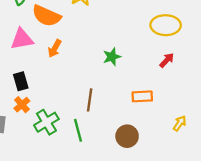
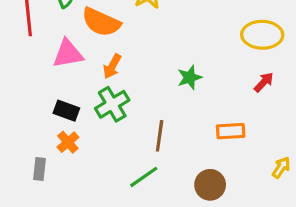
black rectangle: (21, 81) -> (66, 111), turned -54
green cross: (46, 122) -> (112, 104), moved
green line: (78, 130) -> (144, 177), turned 70

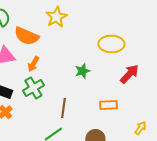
yellow ellipse: (262, 35) -> (111, 44), moved
red arrow: (264, 82) -> (129, 74), size x1.5

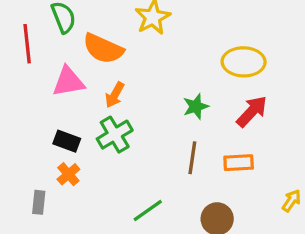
red arrow: (129, 74) -> (252, 111), moved
brown line: (63, 108) -> (192, 158), moved

